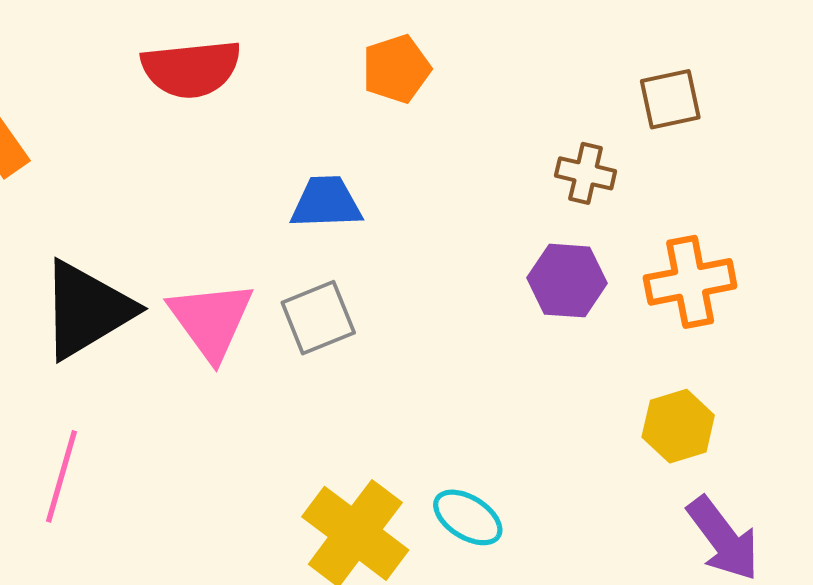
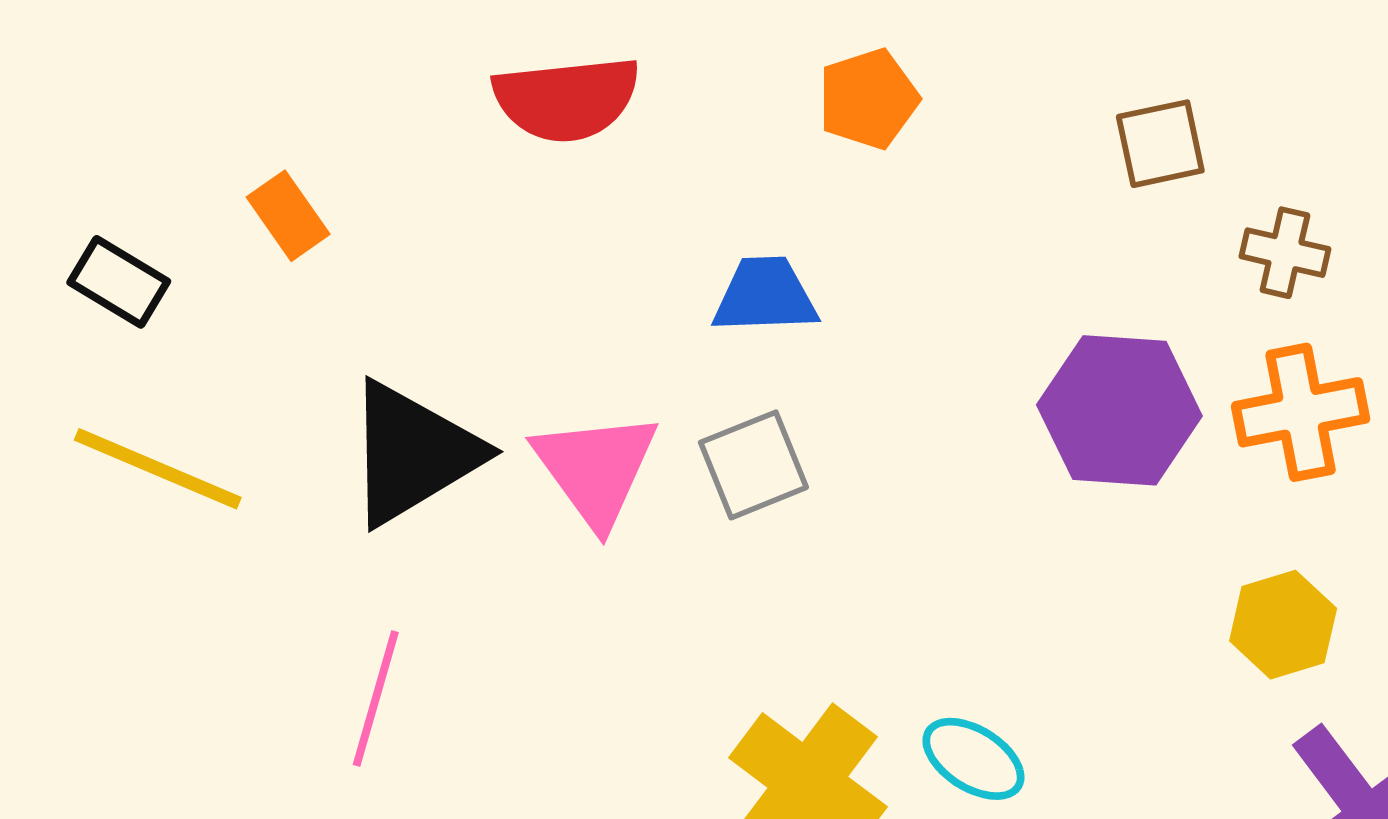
brown square: (670, 99) -> (1160, 144), moved
brown cross: (586, 173) -> (1285, 253), moved
purple hexagon: (567, 281) -> (1119, 410), size x1.4

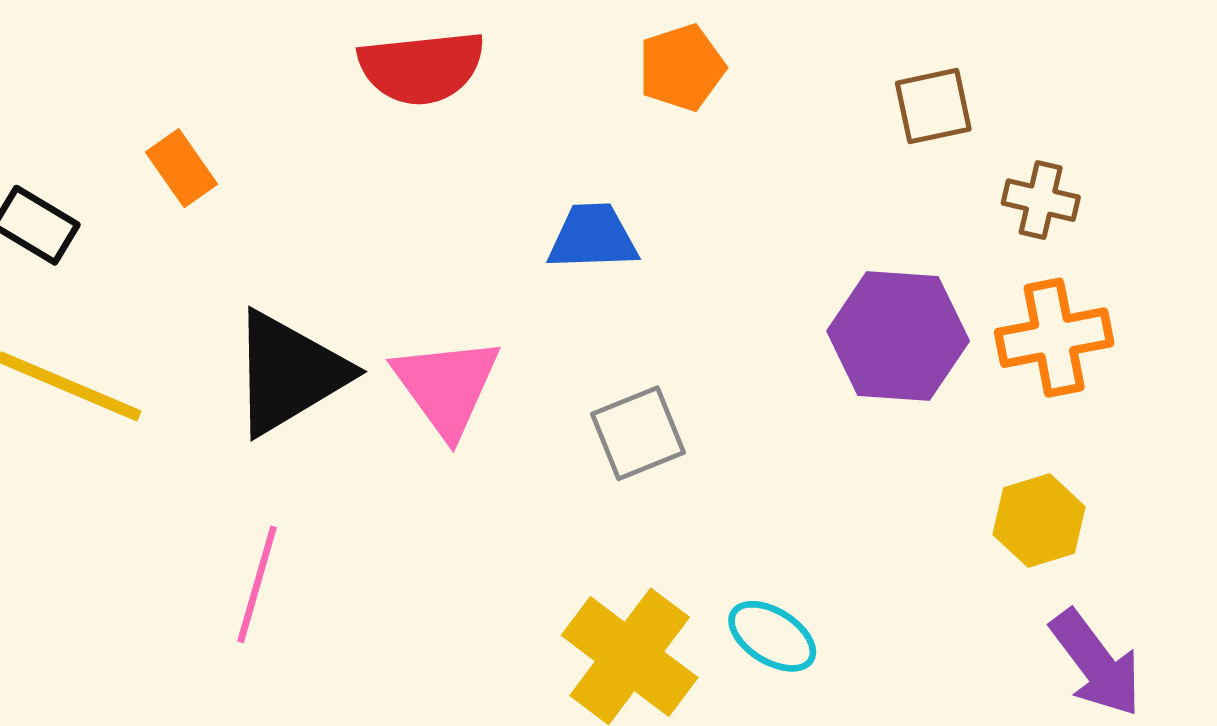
gray square: (753, 465) -> (638, 433), moved

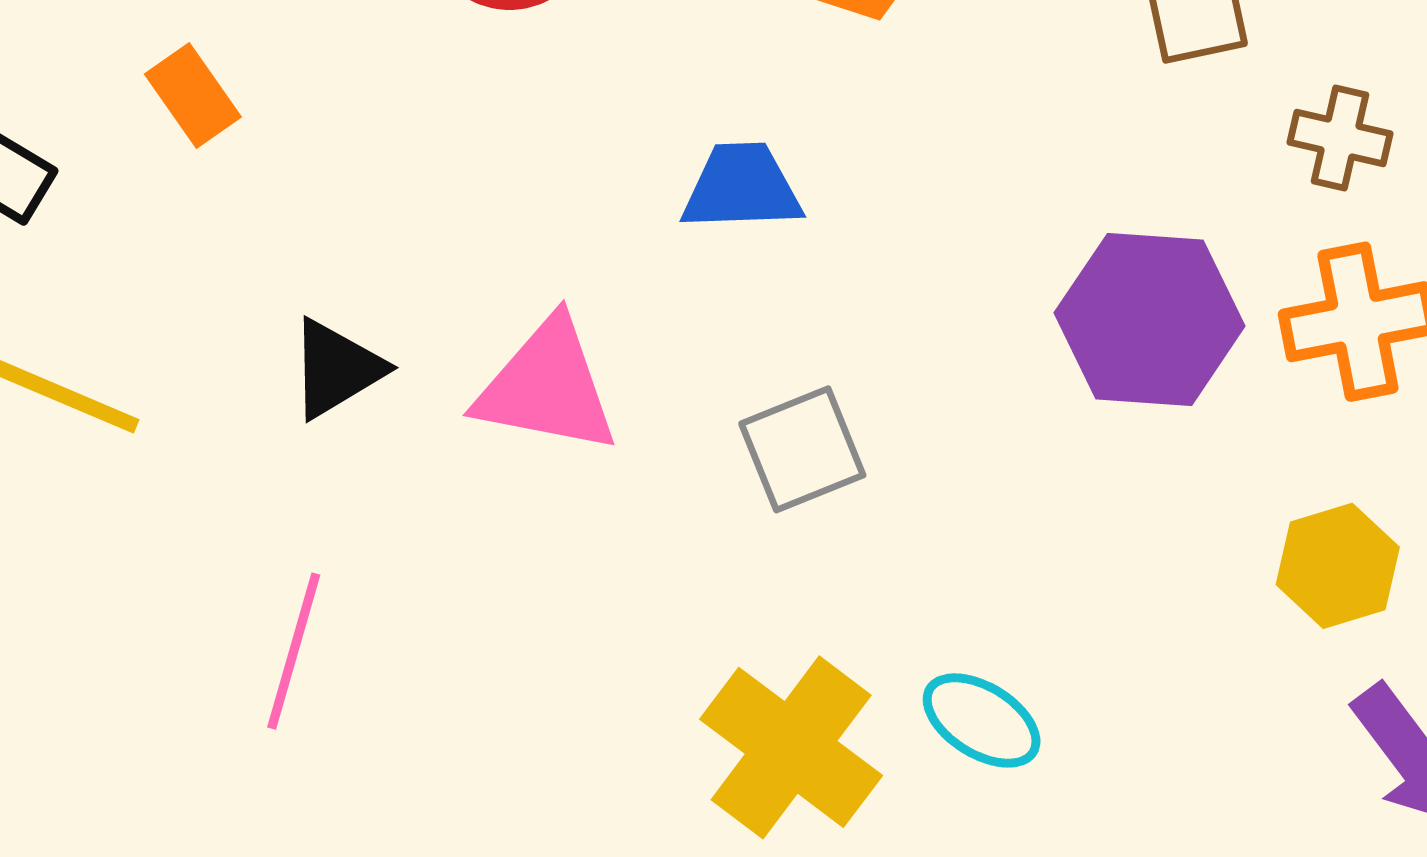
black triangle: (289, 373) -> (336, 369), size x0.6
pink triangle: (447, 386) -> (547, 387), turned -43

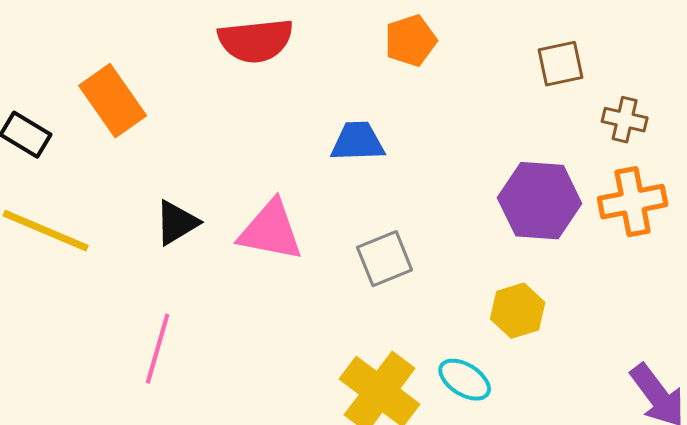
orange rectangle: (193, 95) -> (113, 101), size x1.6
yellow hexagon: (1338, 566) -> (518, 311), moved

